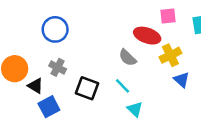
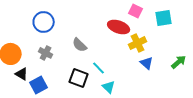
pink square: (168, 16) -> (136, 11), turned 32
gray semicircle: (127, 58) -> (80, 45), moved
black triangle: (35, 86) -> (22, 74), moved
black square: (87, 88) -> (79, 78), moved

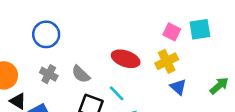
pink square: (136, 11) -> (172, 32), moved
red ellipse: (119, 27) -> (126, 59), moved
gray semicircle: (80, 45) -> (81, 74), moved

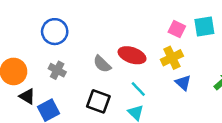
gray semicircle: (81, 74) -> (102, 64), moved
cyan line: (117, 93) -> (138, 89), moved

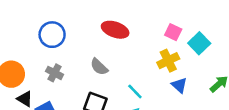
cyan square: (204, 27) -> (199, 43), moved, turned -35
red ellipse: (132, 55) -> (115, 30), moved

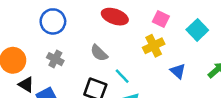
pink square: (173, 32) -> (161, 19), moved
yellow cross: (168, 61) -> (154, 46), moved
cyan line: (135, 91) -> (122, 76), moved

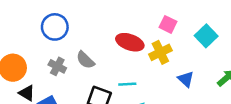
red ellipse: (115, 17) -> (130, 42), moved
gray semicircle: (99, 53) -> (85, 60), moved
cyan line: (122, 76) -> (127, 84), turned -49

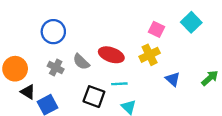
cyan square: (206, 36) -> (191, 22), moved
red ellipse: (130, 42) -> (111, 55), moved

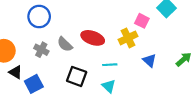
pink square: (157, 29) -> (142, 21), moved
cyan line: (119, 84) -> (110, 65), moved

